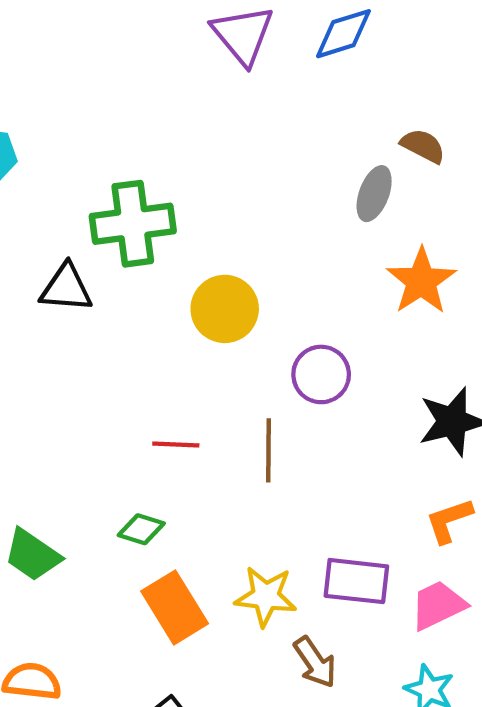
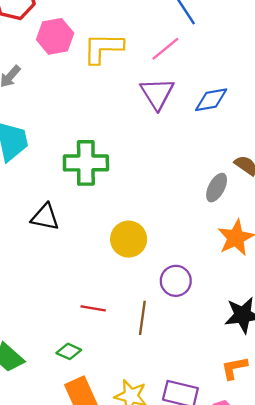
green cross: (133, 224) -> (86, 163), moved

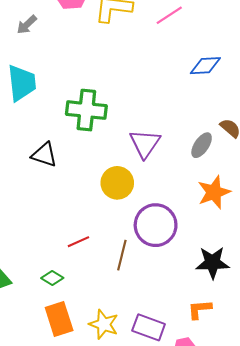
purple triangle: (157, 94) -> (145, 144), moved
purple circle: (176, 281) -> (156, 225), size x1.5
red line: (93, 308) -> (78, 242), turned -40

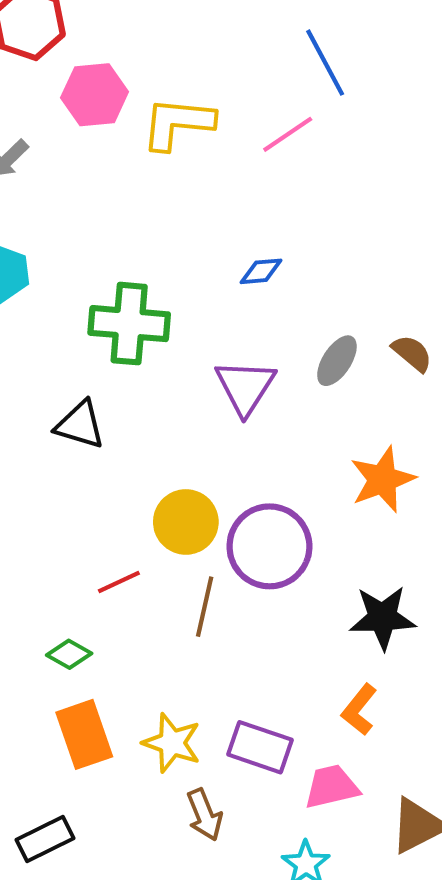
blue diamond: (205, 66) -> (261, 271), moved, size x0.7
gray ellipse: (202, 145) -> (337, 361), moved
black triangle: (44, 155) -> (80, 425), moved
yellow circle: (117, 183) -> (186, 522), moved
orange L-shape: (200, 309) -> (359, 710), turned -45

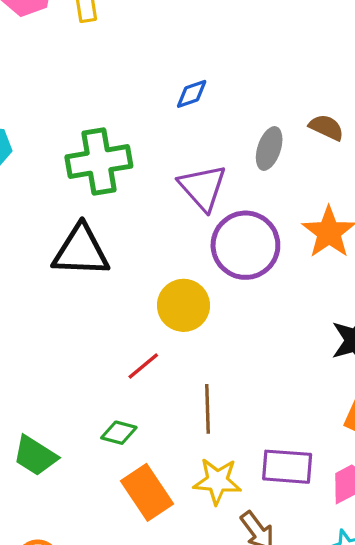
black triangle: (80, 425) -> (81, 251), size x1.4
purple circle: (269, 546) -> (245, 245), moved
brown line: (205, 607) -> (208, 409), moved

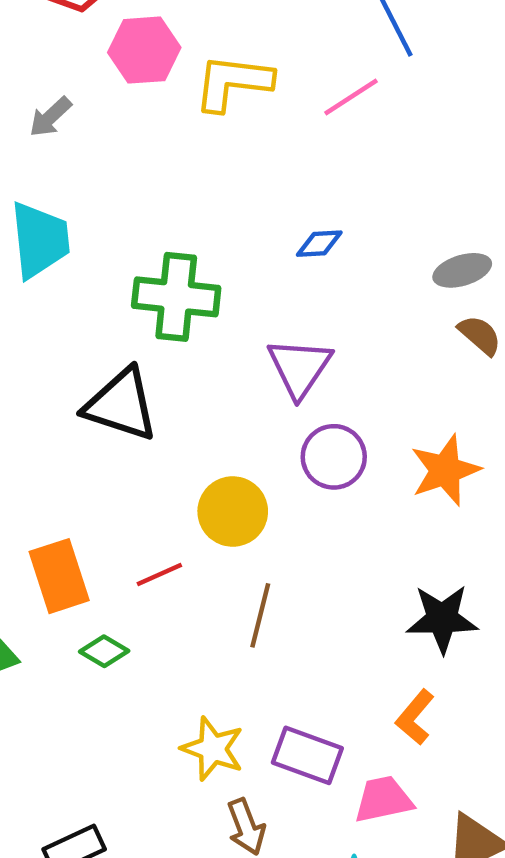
gray ellipse: (269, 148) -> (462, 270), moved, turned 39
purple circle: (245, 245) -> (334, 457), size x0.7
brown line: (208, 409) -> (260, 615), moved
orange rectangle: (147, 492) -> (59, 576), moved

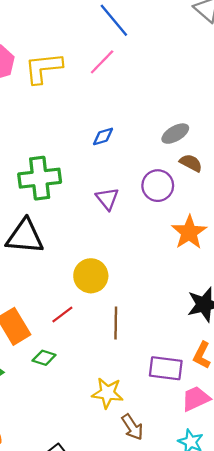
purple triangle: (300, 368) -> (107, 199), size x0.7
purple circle: (334, 457) -> (158, 186), moved
purple rectangle: (307, 755) -> (166, 368), moved

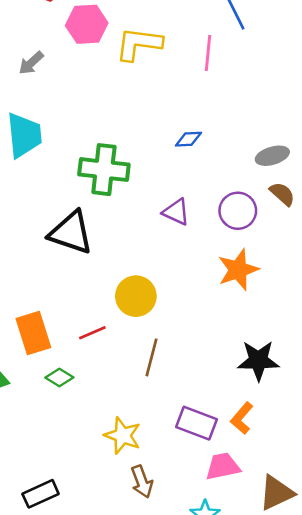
pink line: (102, 62) -> (208, 53), turned -52
purple triangle: (107, 199) -> (176, 212), turned -40
orange star: (189, 232) -> (238, 270), moved

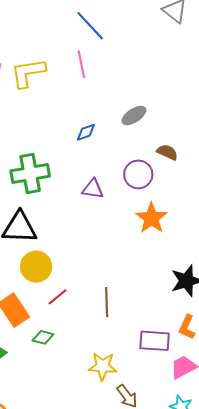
gray ellipse: (272, 156) -> (134, 115), moved
yellow circle: (136, 296) -> (36, 267), moved

